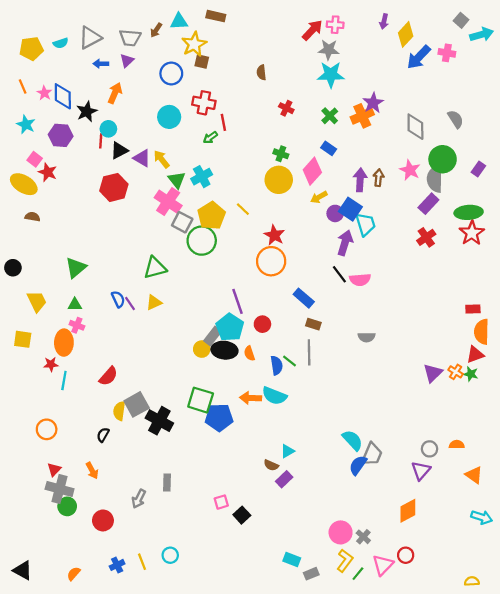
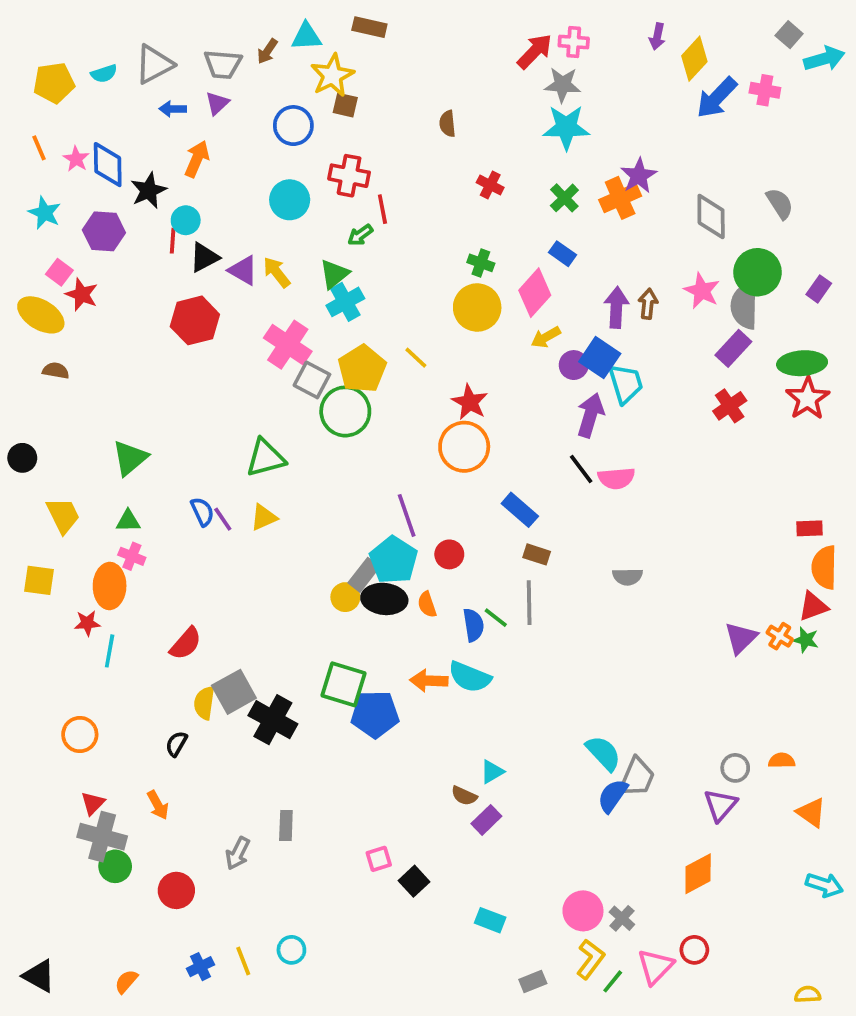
green triangle: (177, 180) -> (334, 274), moved, turned 30
cyan rectangle: (292, 560) -> (490, 920), moved

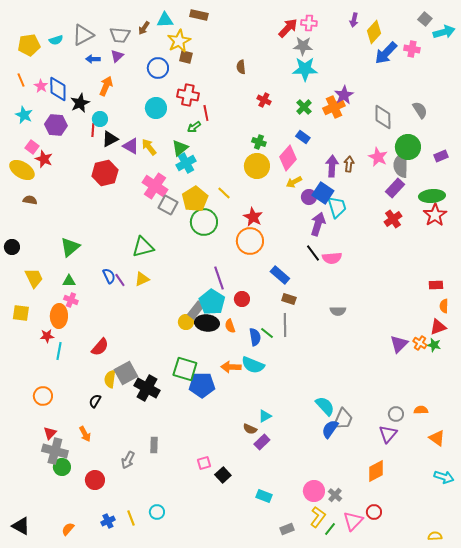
purple rectangle: (819, 289) -> (441, 156), turned 32
green circle: (345, 411) -> (204, 222), moved
orange semicircle: (824, 567) -> (444, 306), size x0.6

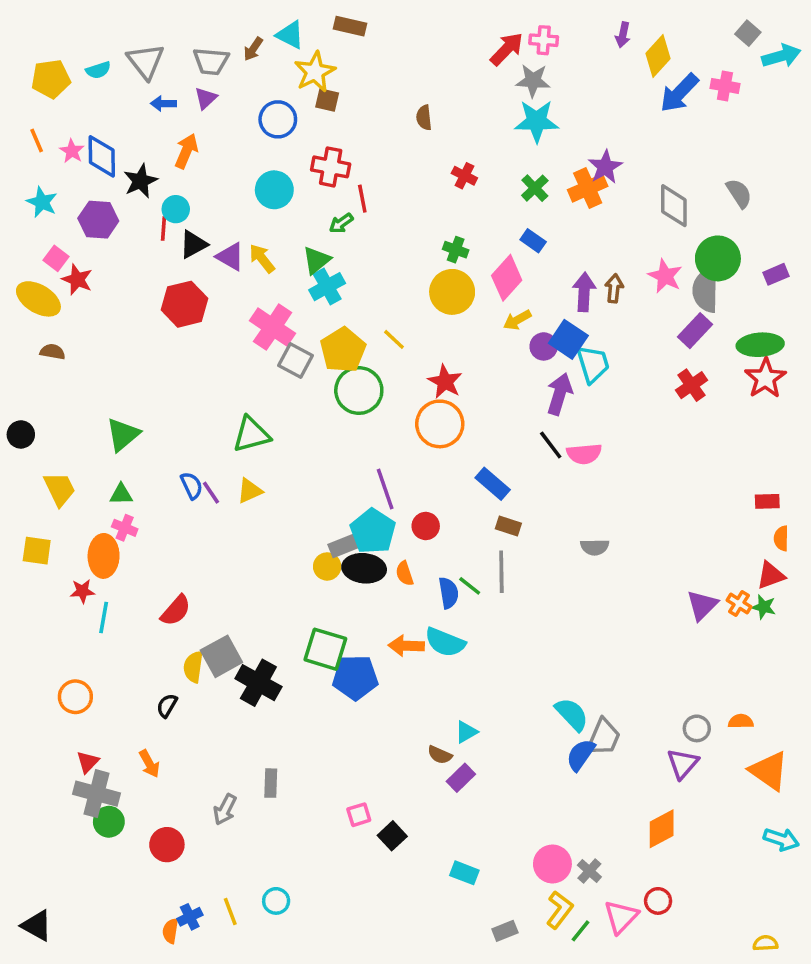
cyan triangle: (165, 20) -> (290, 35), turned 30
gray triangle: (83, 35) -> (146, 61), turned -40
gray rectangle: (196, 310) -> (345, 545), turned 30
orange triangle: (437, 438) -> (769, 771), size x1.4
orange semicircle: (68, 529) -> (170, 931), moved, turned -32

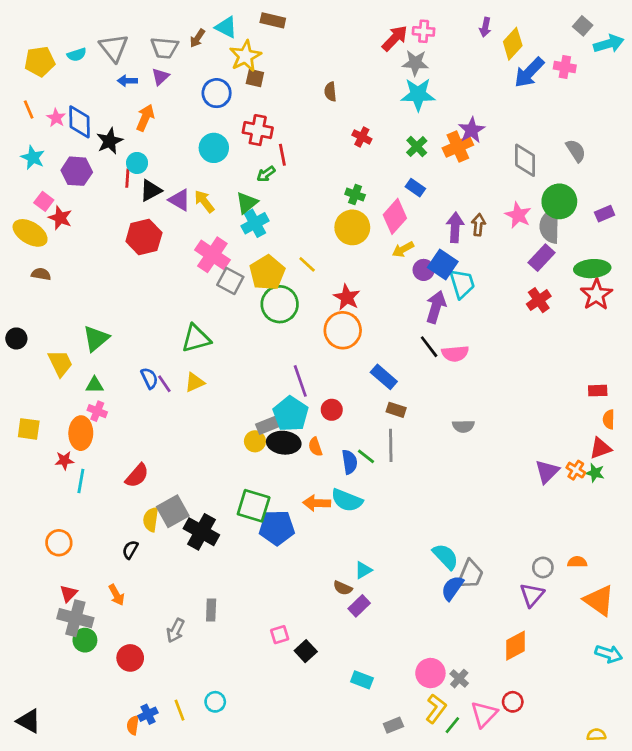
yellow trapezoid: (60, 489) -> (60, 363), moved

